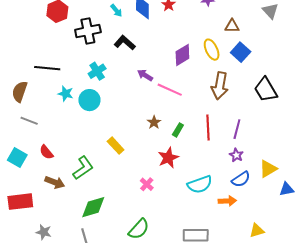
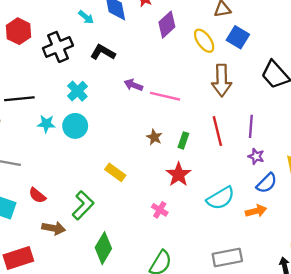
purple diamond: (182, 55) -> (167, 25), moved
green diamond: (93, 207) -> (103, 248), turned -32

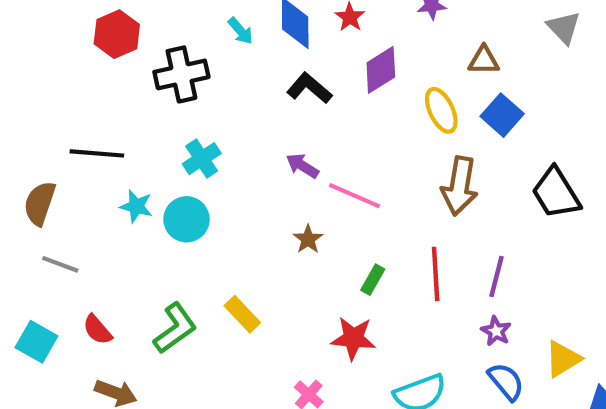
black L-shape: (103, 52) -> (309, 88), moved
brown star: (154, 137) -> (308, 239), moved
red star: (179, 175) -> (353, 338), turned 30
blue semicircle: (267, 183) -> (506, 382), turned -95
green L-shape: (83, 205) -> (175, 328), moved

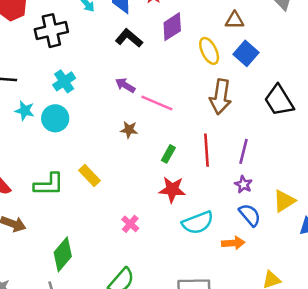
brown star: (308, 239) -> (129, 130), turned -30
green L-shape: (175, 328) -> (49, 184), turned 36
red star: (353, 338) -> (172, 190), moved

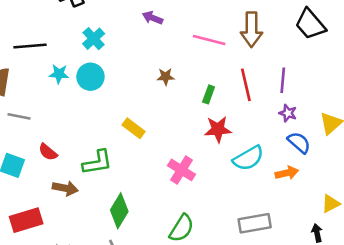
purple arrow: (125, 85) -> (152, 18), moved
pink line: (157, 103) -> (209, 40), moved
green L-shape: (49, 184) -> (97, 162), moved
pink cross: (130, 224) -> (182, 170), size x1.5

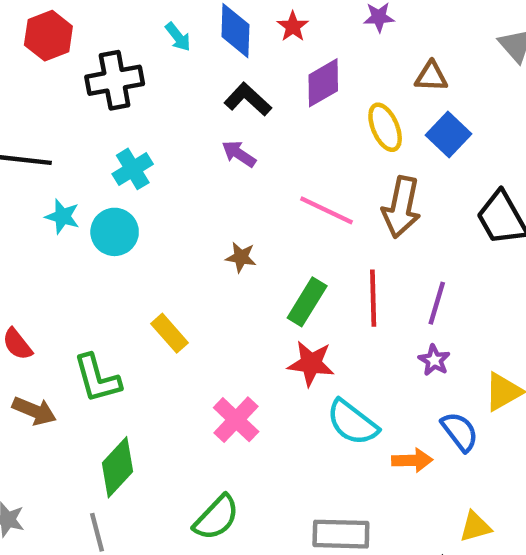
green rectangle: (209, 94) -> (307, 302), size x1.5
blue semicircle: (299, 143) -> (460, 432), moved
cyan semicircle: (248, 158) -> (352, 423), turned 56
green L-shape: (97, 162) -> (97, 378), turned 72

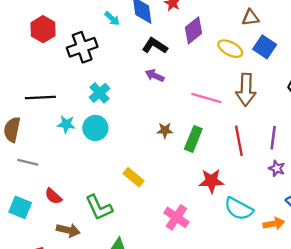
yellow ellipse: (385, 127) -> (230, 49), turned -30
green rectangle: (307, 302) -> (193, 139), moved

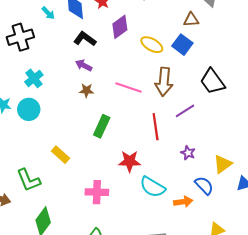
brown triangle: (250, 18) -> (191, 20), moved
brown star: (165, 130) -> (86, 90), moved
purple line: (273, 138) -> (185, 111), moved, turned 48
green rectangle: (193, 139) -> (102, 126), moved
pink cross: (176, 217) -> (97, 192), turned -35

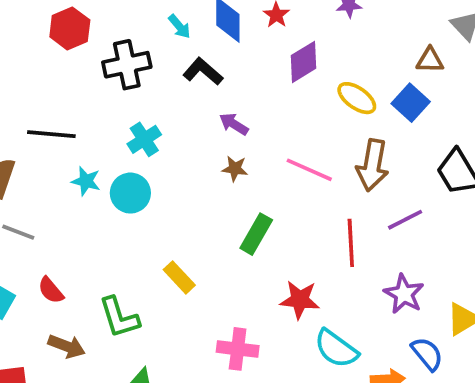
black L-shape: (85, 39) -> (203, 71), moved
purple star: (188, 153) -> (404, 294), size x1.5

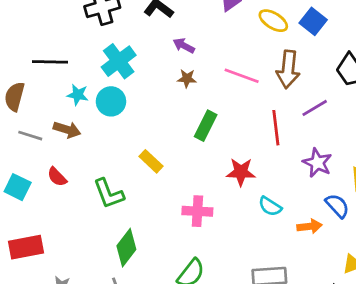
cyan cross: (144, 139) -> (119, 61), size x1.4
brown arrow: (67, 346) -> (67, 130), moved
cyan semicircle: (336, 349) -> (270, 206), size x0.7

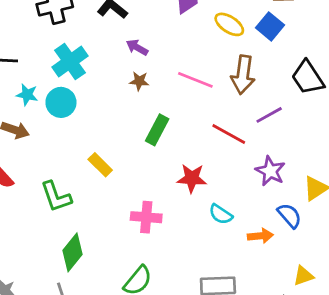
red line: (276, 128) -> (229, 134), turned -56

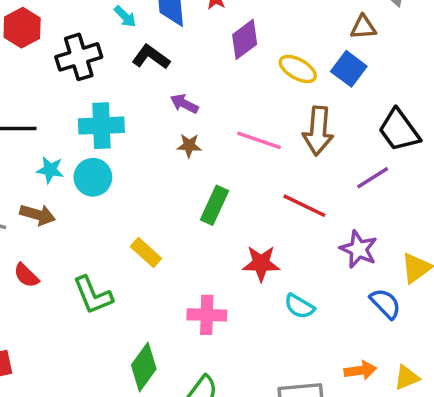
cyan cross: (70, 61) -> (101, 126), turned 36
purple line: (269, 115) -> (373, 178), moved
orange arrow: (260, 236) -> (360, 370), moved
green diamond: (73, 252) -> (144, 367), moved

